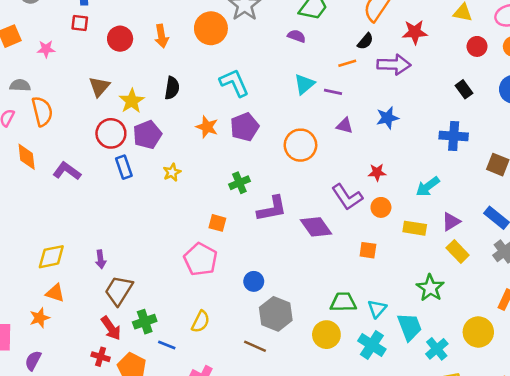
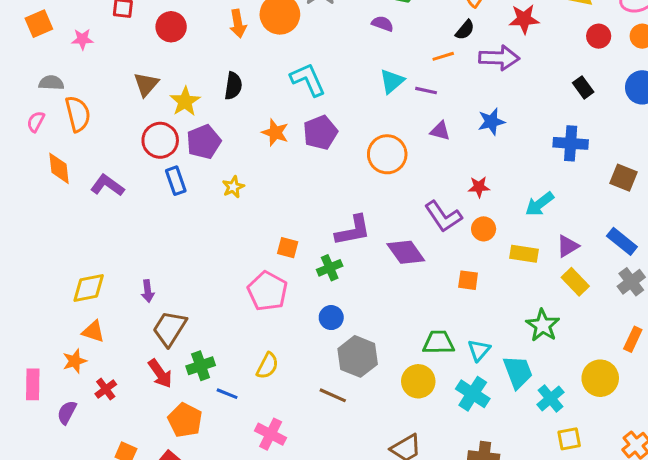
orange arrow: (162, 36) -> (238, 24), moved
green cross: (239, 183) -> (330, 268), moved
red cross: (101, 357) -> (106, 389), moved, turned 36

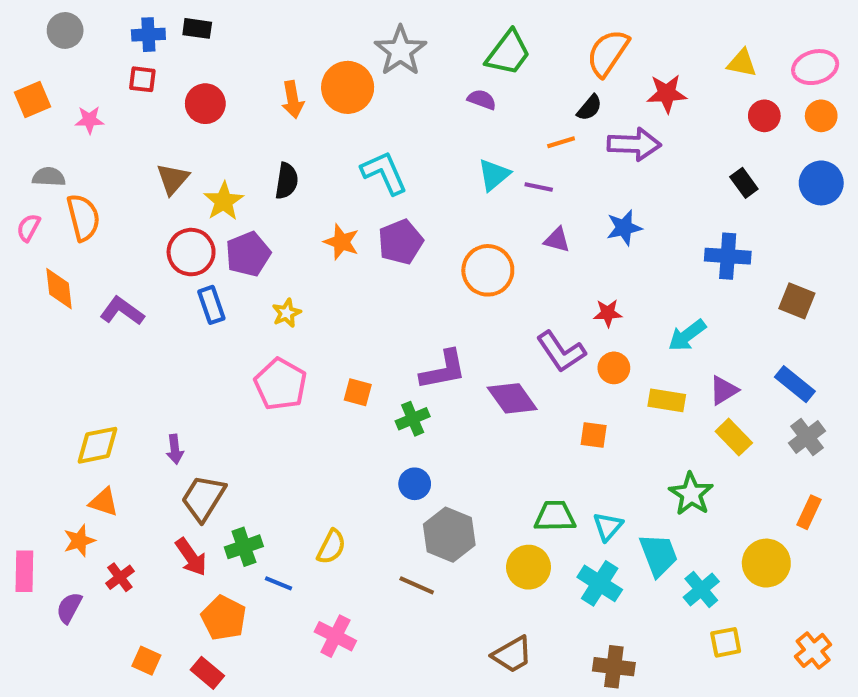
pink pentagon: (267, 291) -> (281, 384), moved

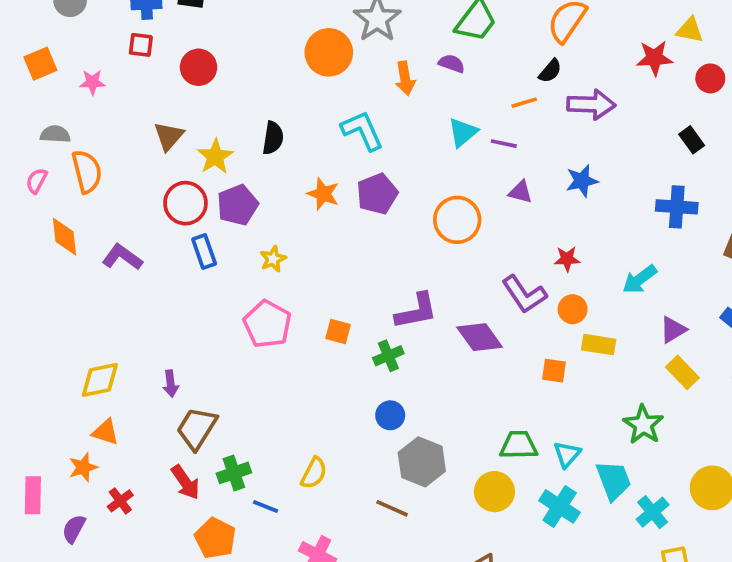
red star: (667, 93) -> (654, 58), moved
orange arrow: (293, 100) -> (405, 78), moved
yellow rectangle: (667, 400) -> (599, 345), moved

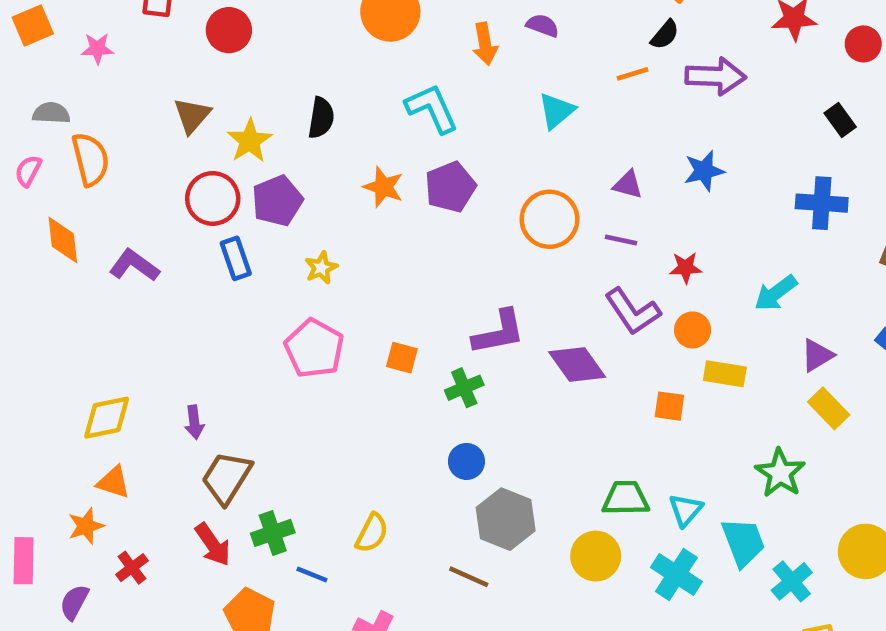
purple line: (504, 144) -> (621, 240), moved

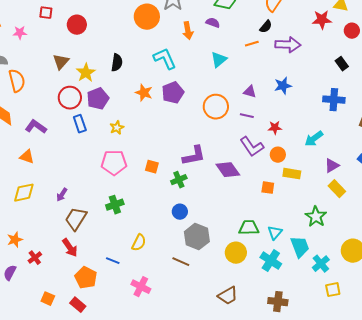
pink pentagon: (314, 348) -> (114, 163), turned -30
purple arrow: (194, 422) -> (62, 195), turned 40
orange triangle: (114, 482) -> (27, 157), moved
green cross: (273, 533) -> (115, 205), moved

